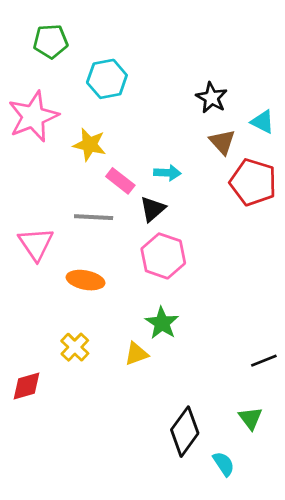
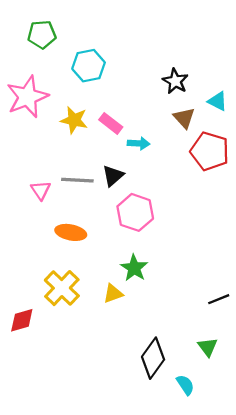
pink rectangle: (120, 181) -> (111, 123), moved
black triangle: (153, 209) -> (113, 176), moved
pink triangle: (36, 244) -> (41, 190), moved, size x0.7
yellow cross: (75, 347) -> (62, 288), size x1.5

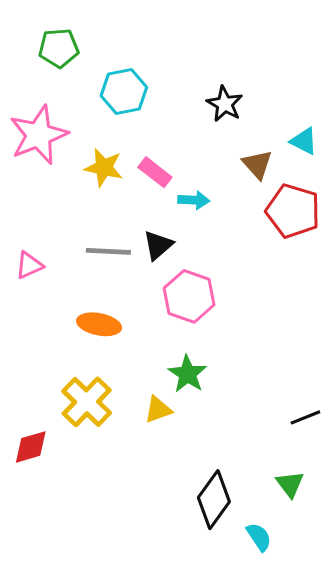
black star: (175, 81) -> (225, 104), moved
pink triangle: (41, 190) -> (29, 265), moved, turned 40

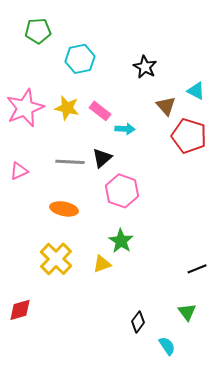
pink star: (39, 135) -> (25, 108), moved
red diamond: (31, 447) -> (20, 310), moved
black diamond: (214, 500) -> (138, 322), size x0.6

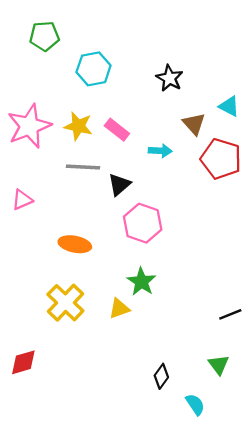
cyan arrow: (125, 129) -> (160, 151), moved
gray line: (70, 162) -> (83, 167), moved

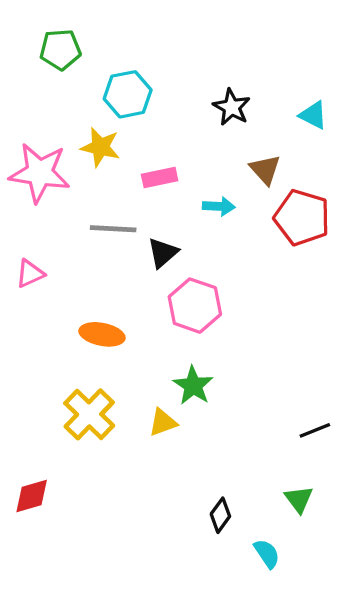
cyan triangle: (229, 106) -> (313, 115), moved
pink star: (29, 126) -> (40, 173), turned 30
yellow star: (78, 126) -> (100, 147), moved
pink rectangle: (117, 130) -> (160, 178), turned -50

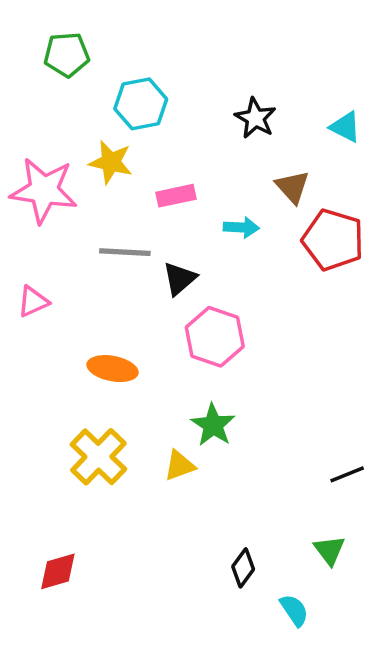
red diamond: (32, 496) -> (58, 571), moved

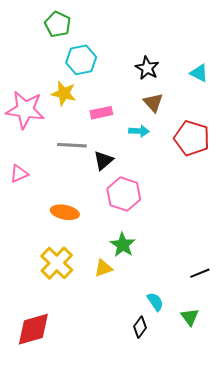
green pentagon: (67, 55) -> (58, 24), moved, turned 30
brown triangle: (292, 187) -> (153, 103), moved
red diamond: (58, 571) -> (33, 329), size x1.5
cyan semicircle: (294, 610) -> (155, 302), moved

